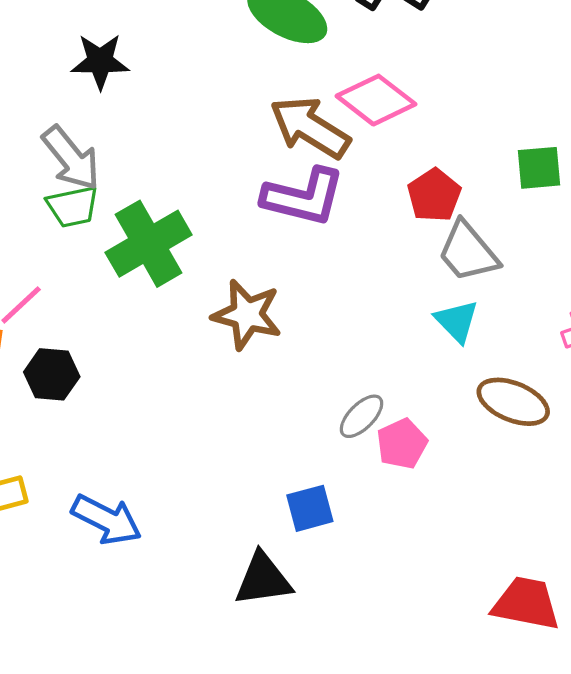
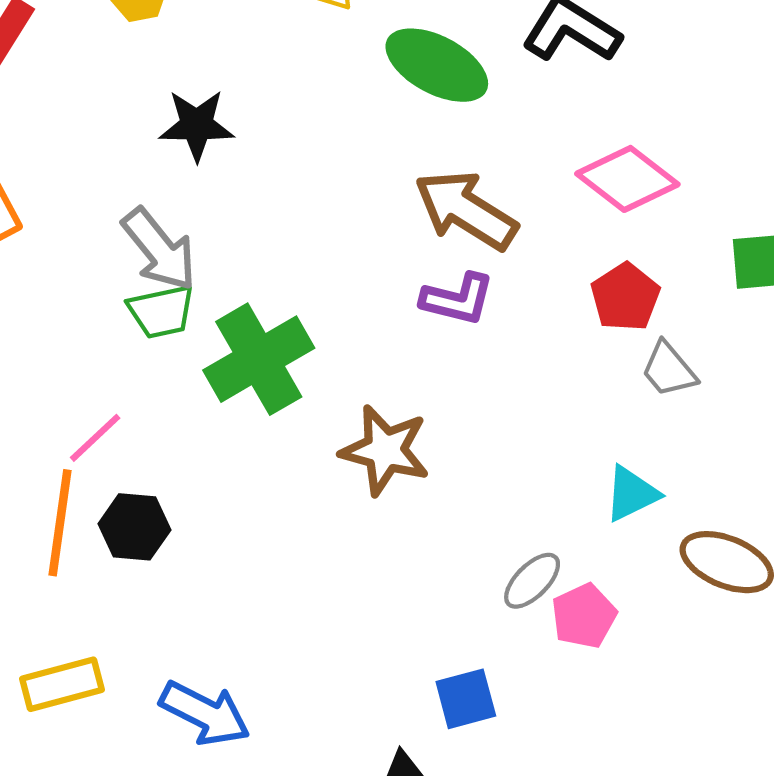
pink diamond: (376, 100) -> (627, 179), moved
purple L-shape: (303, 197) -> (458, 299), size x0.7
gray trapezoid: (468, 252) -> (669, 370), size x0.7
cyan triangle: (457, 321) -> (631, 494), moved, turned 48

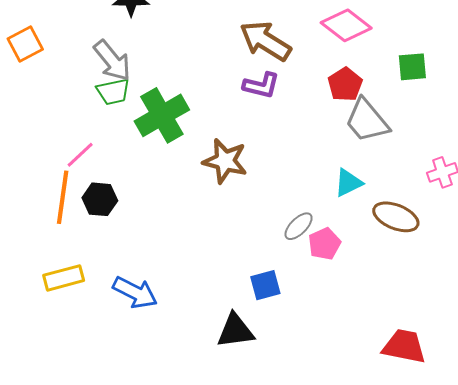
gray trapezoid: (669, 370) -> (367, 121), size x1.6

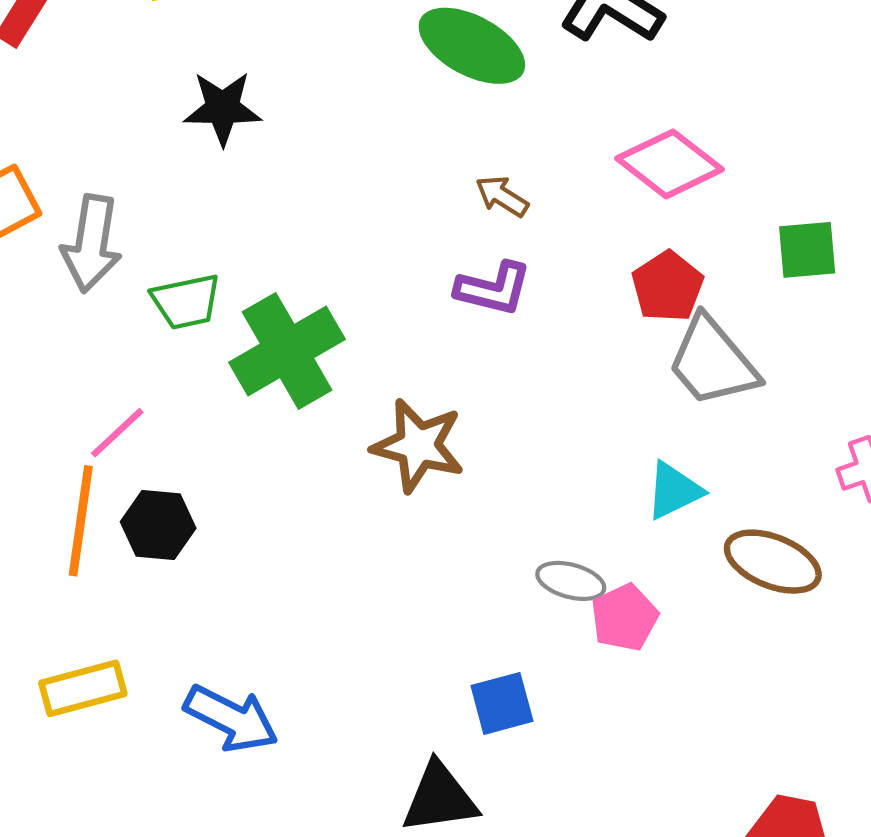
brown arrow: (265, 41) -> (502, 196), size x0.5
gray arrow: (112, 61) -> (91, 244), moved, turned 48
gray ellipse: (299, 226) -> (571, 581), turned 60

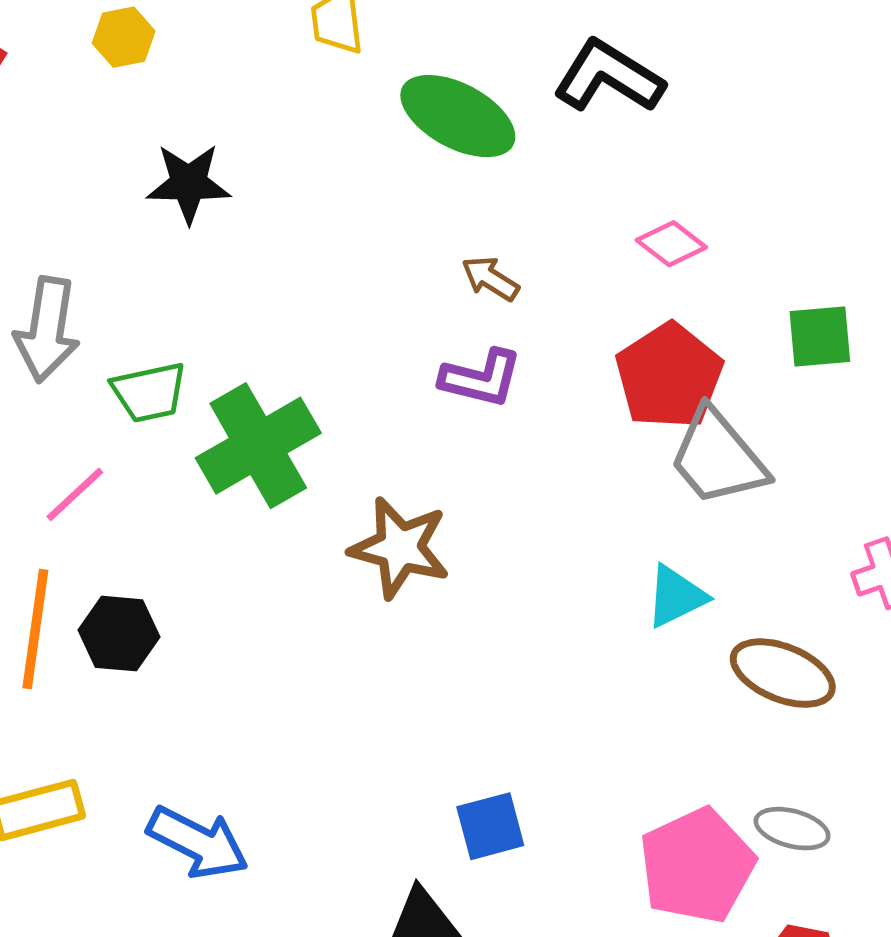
pink diamond: (670, 164) -> (671, 244), size x0.6
red pentagon: (667, 286) -> (669, 376), size x1.4
pink line: (117, 433) -> (75, 494), moved
gray ellipse: (571, 581) -> (792, 829), moved
pink pentagon: (624, 617) -> (697, 866), moved, size x1.6

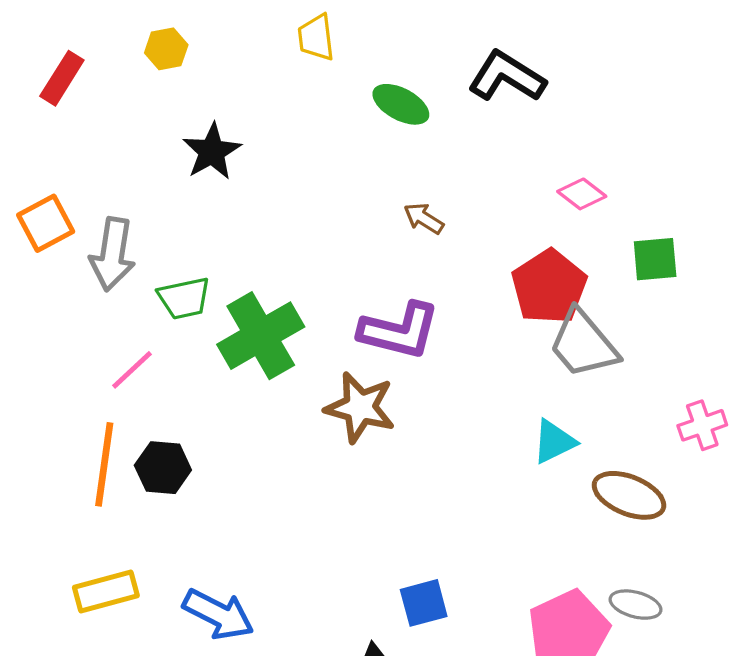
green ellipse: (458, 116) -> (401, 104), size x0.7
black star: (189, 183) -> (212, 152), turned -30
pink diamond: (671, 244) -> (582, 194), moved
purple L-shape: (481, 378) -> (399, 331), moved, size x1.4

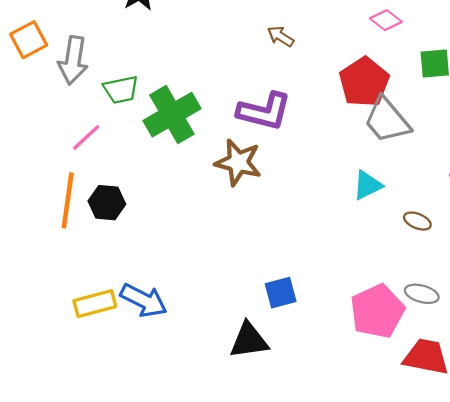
brown ellipse: (629, 495) -> (417, 221), size x0.6
yellow rectangle: (106, 592) -> (95, 304), moved

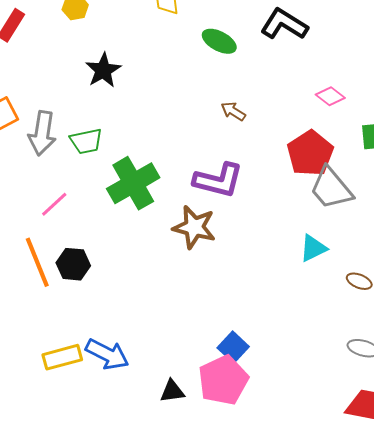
green trapezoid: (121, 90) -> (86, 141), moved
orange line: (68, 200) -> (37, 262), turned -30
blue square: (281, 293) -> (233, 347), turned -32
pink pentagon: (377, 311) -> (223, 380), moved
black triangle: (249, 341) -> (172, 391), moved, size x0.7

